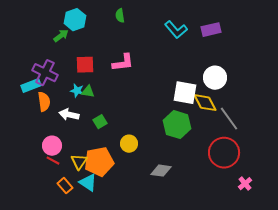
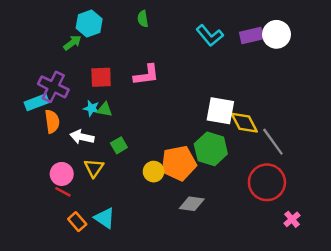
white circle: (215, 78) -> (276, 34), moved
yellow triangle: (79, 162) -> (94, 168), moved
orange pentagon: (99, 162) -> (179, 163), moved

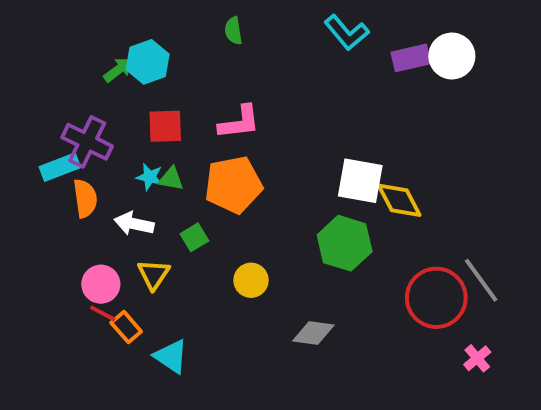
cyan hexagon: (89, 24) -> (148, 62), moved
cyan L-shape: (210, 36) -> (347, 33), moved
gray line: (273, 142) -> (481, 280), moved
orange pentagon: (179, 163) -> (233, 185), moved
orange rectangle: (77, 222) -> (126, 327), moved

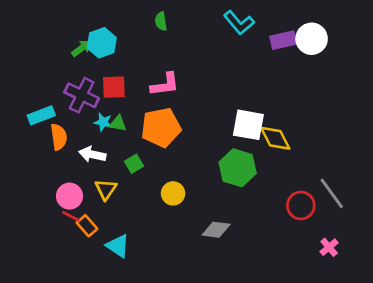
purple cross: (87, 142) -> (82, 95), moved
red circle: (436, 298) -> (301, 205), size x0.7

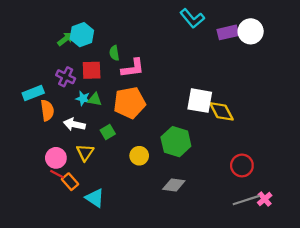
green semicircle: (161, 21) -> (114, 53), moved
purple cross: (82, 95) -> (66, 77), size x0.7
green hexagon: (238, 168) -> (176, 142), moved
gray line: (332, 193) -> (246, 200), moved, turned -72

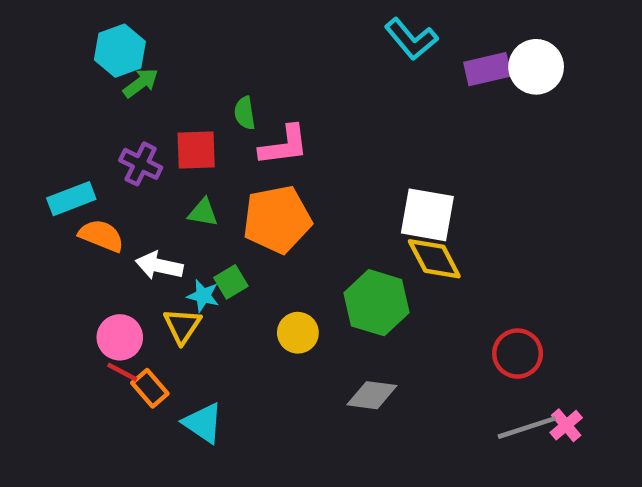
cyan hexagon: (82, 35) -> (120, 51), moved
cyan star: (83, 98) -> (203, 296), moved
orange semicircle: (47, 110) -> (101, 236), turned -60
yellow diamond: (221, 111) -> (434, 259), moved

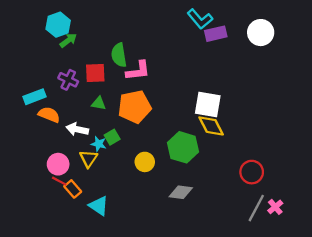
purple rectangle: (487, 69) -> (216, 34), moved
green semicircle: (245, 113) -> (119, 55), size x1.5
gray line: (527, 428) -> (256, 208), turned -44

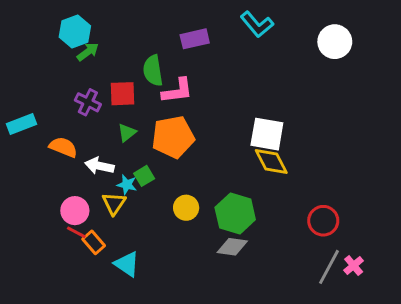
purple rectangle: (216, 34) -> (195, 39), moved
cyan rectangle: (34, 97) -> (21, 124), moved
green triangle: (99, 103) -> (127, 133), turned -49
green hexagon: (183, 147) -> (235, 214), moved

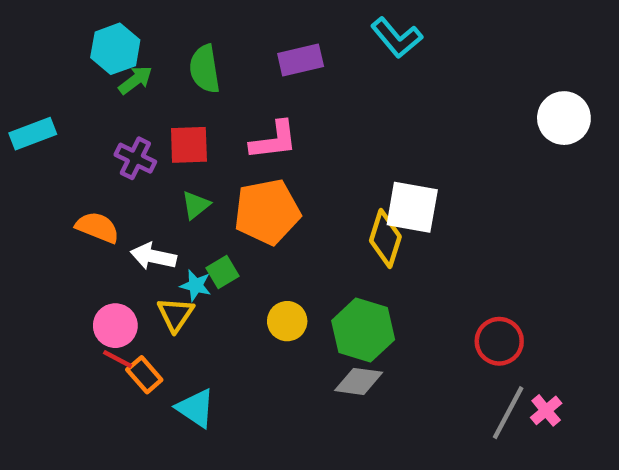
white circle: (335, 42) -> (564, 118), moved
green semicircle: (153, 71) -> (205, 69), moved
cyan rectangle: (21, 124) -> (33, 134), moved
yellow diamond: (271, 162) -> (385, 239), moved, turned 45

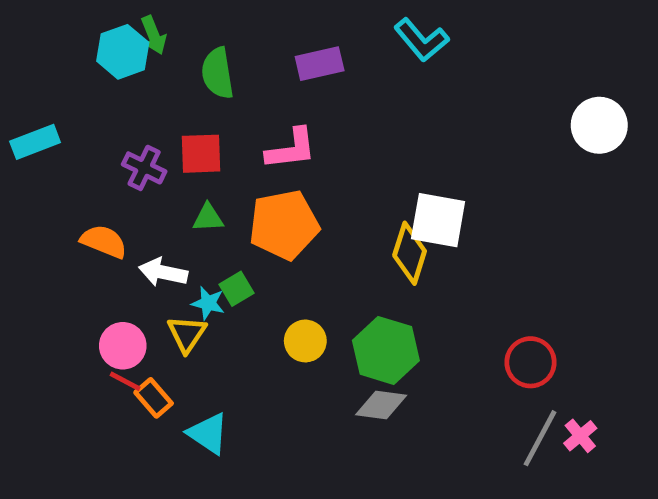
green arrow: (135, 80) -> (154, 35), moved, turned 105
green triangle: (196, 205) -> (208, 218), turned 36

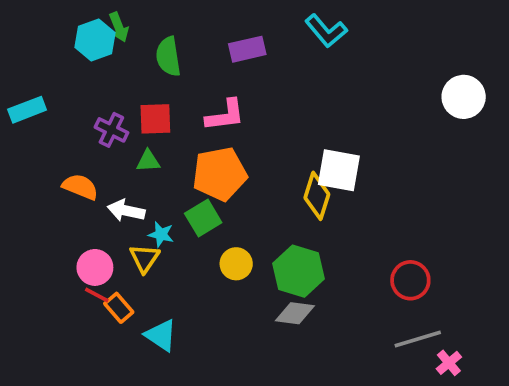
green triangle: (208, 218) -> (148, 161), moved
green square: (237, 289) -> (203, 218), moved, size x1.4
pink cross: (580, 436) -> (449, 363), moved
gray line: (540, 438) -> (418, 339), turned 45

